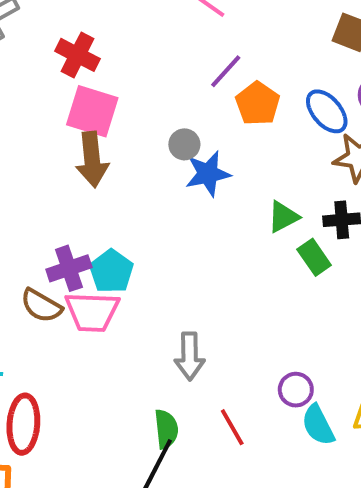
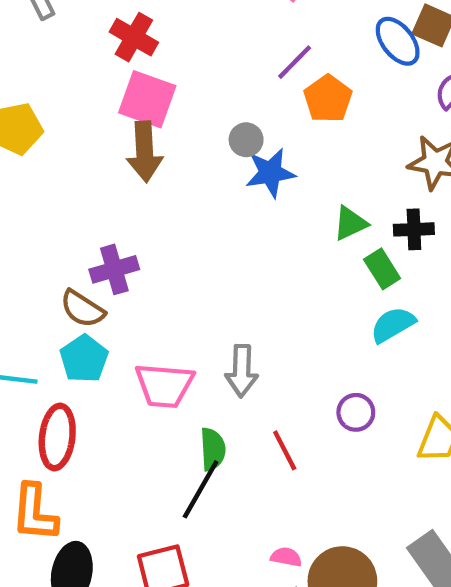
blue ellipse: (327, 111) -> (398, 41), moved
cyan pentagon: (111, 271) -> (84, 359), moved
pink trapezoid: (92, 312) -> (164, 385), moved
cyan semicircle: (318, 425) -> (393, 325), moved, turned 84

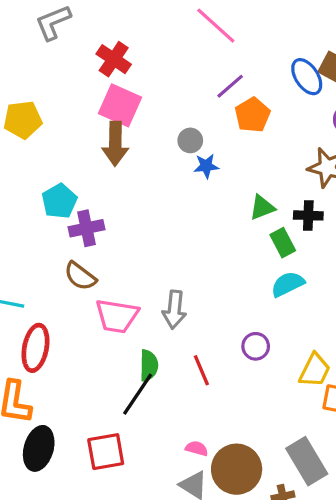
blue star: (270, 173) -> (206, 166), size x0.7
brown semicircle: (82, 309) -> (80, 276), moved
cyan pentagon: (84, 359) -> (59, 201), moved

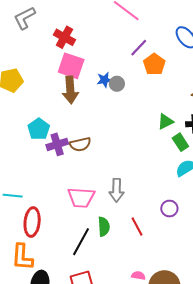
blue star: (206, 166) -> (104, 80), moved
brown semicircle: (80, 276) -> (80, 144), moved, turned -45
black line: (138, 394) -> (81, 242), moved

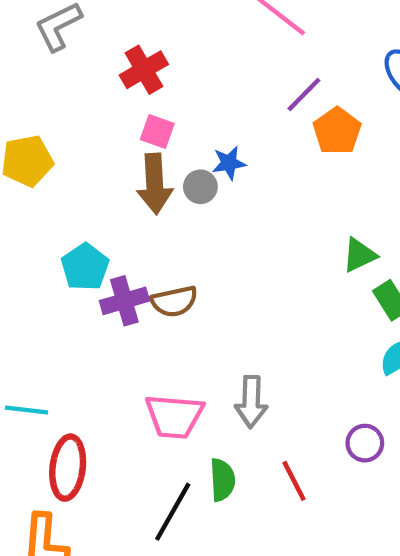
red cross: (64, 37) -> (144, 70), turned 30
pink square: (71, 66) -> (157, 132), size x0.6
gray circle: (117, 84) -> (200, 187), moved

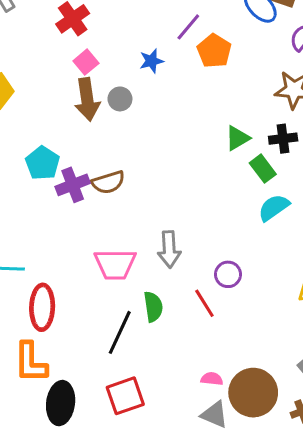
pink square: (157, 132) -> (86, 62), turned 35
blue star: (229, 163) -> (152, 61), moved
purple circle: (365, 443) -> (228, 274), moved

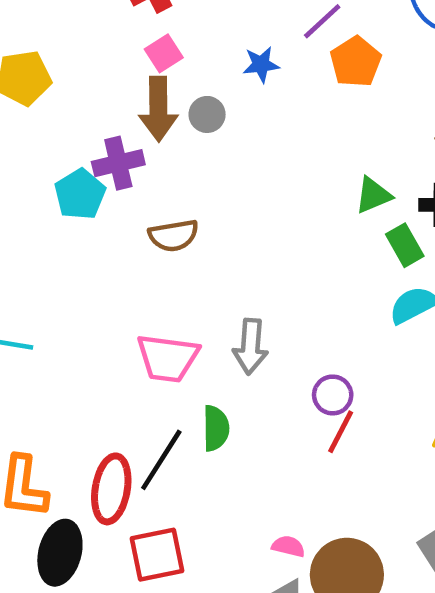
purple cross: (73, 185) -> (118, 163), moved
red line: (204, 303) -> (341, 432), moved, turned 52
red ellipse: (42, 307) -> (111, 489), moved

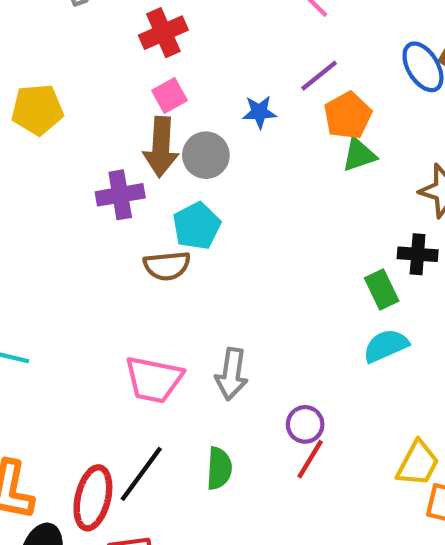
gray circle: (207, 114) -> (206, 155), size x1.4
cyan pentagon: (80, 194) -> (197, 226), moved
green triangle: (373, 195) -> (359, 155), moved
green semicircle: (216, 428) -> (219, 468), moved

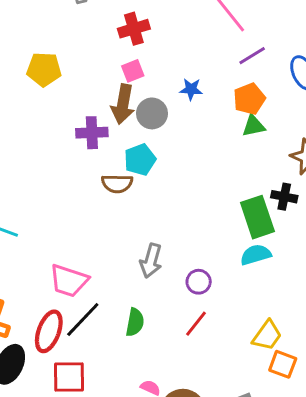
purple line: (319, 76) -> (252, 56), moved
green rectangle: (382, 289) -> (257, 217), size x1.6
pink trapezoid: (154, 380) -> (69, 281), moved
purple circle: (305, 424) -> (199, 282), moved

